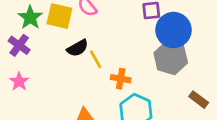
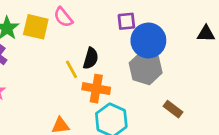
black semicircle: (78, 48) -> (91, 58), moved, turned -45
orange cross: (121, 79) -> (96, 89), size x1.4

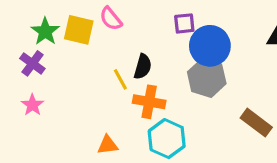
brown rectangle: (173, 109) -> (256, 123), moved, size x1.4

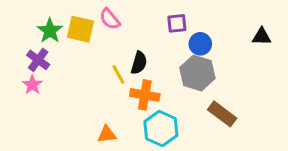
blue circle: (210, 46) -> (200, 44), size x0.6
pink star: (32, 105) -> (32, 85), moved
brown rectangle: (256, 123) -> (222, 114), moved

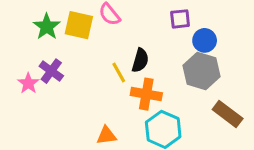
purple cross: (38, 60) -> (51, 71), moved

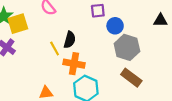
yellow square: (79, 25) -> (18, 24), moved, turned -30
gray hexagon: (201, 71) -> (127, 47), moved

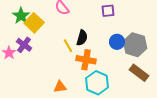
yellow square: (18, 24) -> (34, 23), turned -30
blue circle: (115, 26) -> (117, 42), moved

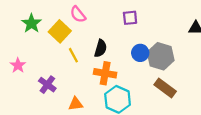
yellow square: (34, 23) -> (60, 31), moved
purple cross: (24, 45) -> (47, 85), moved
yellow line: (68, 46) -> (73, 55), moved

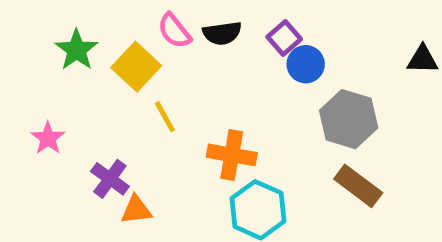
purple square: (130, 18) -> (284, 38), turned -35
black semicircle: (101, 48) -> (222, 33), moved, turned 66
blue circle: (140, 53) -> (306, 64), moved
orange triangle: (76, 104) -> (136, 210), moved

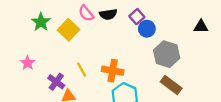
yellow line: (165, 117) -> (82, 70), moved

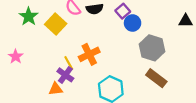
orange cross: (113, 71) -> (89, 54), moved, turned -36
purple cross: (56, 82) -> (65, 75), moved

